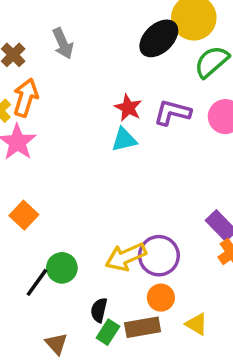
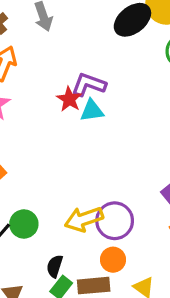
red star: (128, 108) -> (69, 99), moved
purple L-shape: (172, 113) -> (89, 85), moved

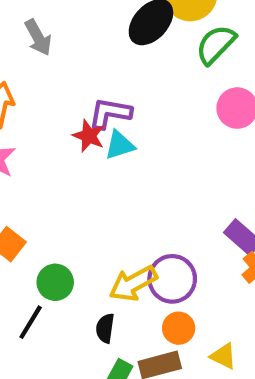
green circle: (24, 224) -> (55, 282), moved
black semicircle: (55, 266) -> (105, 328), moved

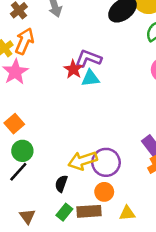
green circle: (55, 282) -> (22, 151), moved
yellow triangle: (223, 356) -> (127, 213), turned -42

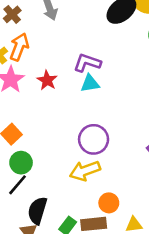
red star: (73, 69) -> (47, 80), moved
purple circle: (106, 162) -> (94, 139), moved
black semicircle: (61, 184) -> (37, 211), moved, size x1.5

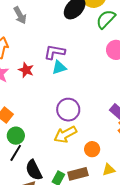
orange circle: (109, 203) -> (92, 149), moved
black semicircle: (37, 211) -> (34, 170), turned -35

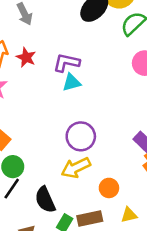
red star: (26, 70) -> (26, 57), moved
black semicircle: (34, 170) -> (45, 200), moved

